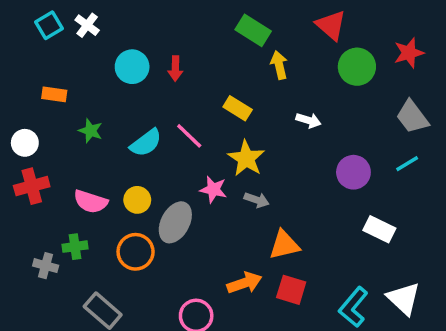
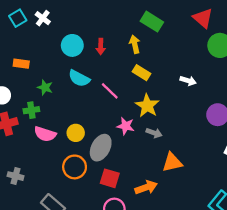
yellow arrow: (279, 65) -> (135, 44), moved
cyan semicircle: (146, 143) -> (79, 78), moved, turned 65
green cross: (75, 247) -> (31, 110), moved
red square: (291, 290) -> (110, 178), moved

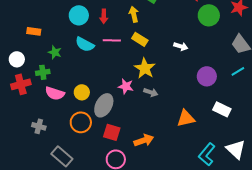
pink line: (110, 91) -> (112, 40), moved, turned -42
orange triangle: (172, 162) -> (186, 118), moved
gray cross: (15, 176) -> (39, 126), moved

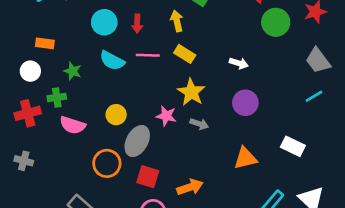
white circle: (17, 59) -> (30, 71), moved
purple circle: (207, 76) -> (245, 103), moved
yellow circle: (82, 92) -> (116, 115), moved
gray cross: (39, 126) -> (24, 161), moved

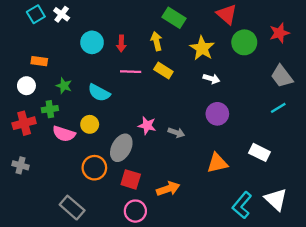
cyan semicircle: (112, 61) -> (99, 93), moved
yellow star: (191, 92) -> (202, 48), moved
yellow circle: (116, 115) -> (90, 124), moved

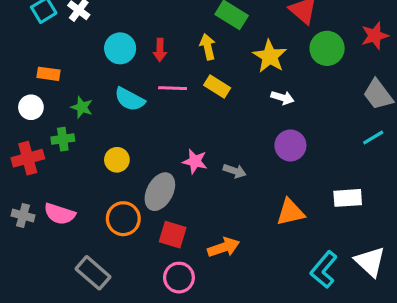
cyan semicircle: (99, 93) -> (130, 99), moved
pink semicircle: (64, 134) -> (60, 214), moved
white rectangle: (260, 152) -> (348, 198), turned -30

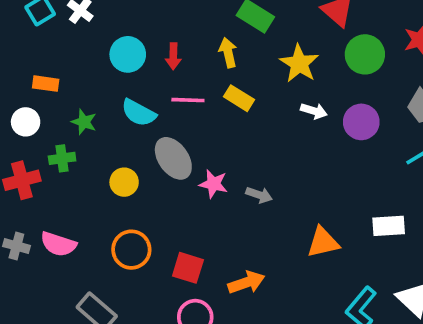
purple circle: (290, 145) -> (361, 122), moved
gray ellipse: (160, 192) -> (173, 158), moved, turned -63

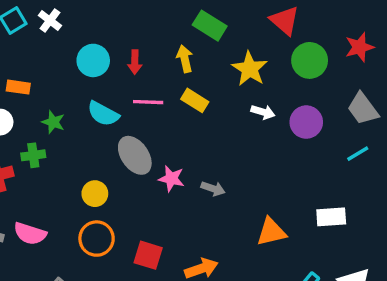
yellow circle: (124, 182) -> (95, 194), moved

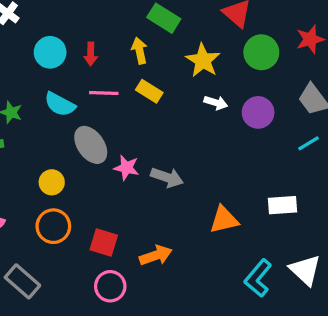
gray arrow: (213, 189) -> (167, 177), size x1.4

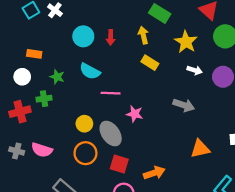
pink line: (104, 93) -> (111, 93), moved
gray ellipse: (91, 145) -> (111, 134), moved
gray arrow: (167, 177) -> (184, 105), moved

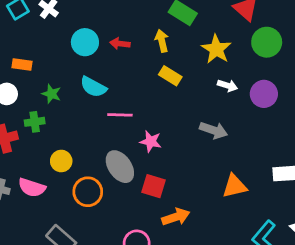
red arrow: (111, 37) -> (120, 44), turned 96
yellow circle: (84, 124) -> (61, 161), moved
red square: (119, 164) -> (153, 186), moved

